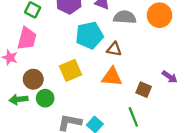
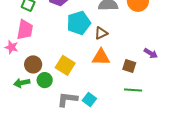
brown triangle: (114, 49) -> (101, 33), turned -32
yellow square: (71, 70) -> (65, 65), moved, turned -30
green line: (133, 117) -> (133, 90), moved, turned -60

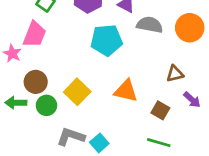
brown triangle: (101, 33) -> (175, 74), moved

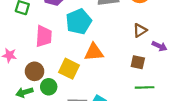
pink trapezoid: (35, 34) -> (44, 36), moved
orange triangle: (126, 91) -> (94, 52), moved

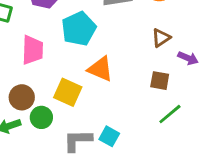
orange triangle: (94, 52) -> (100, 69), turned 30
green line: (145, 87) -> (170, 114), turned -36

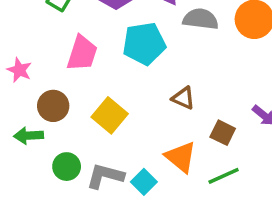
brown triangle: (161, 38) -> (183, 98), moved, turned 42
orange triangle: (100, 69) -> (181, 157), moved
green circle: (41, 117) -> (67, 167), moved

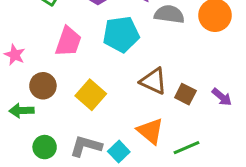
brown triangle: (183, 98) -> (153, 81), size x1.4
brown square: (223, 133) -> (185, 94), moved
green circle: (67, 167) -> (45, 147), moved

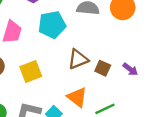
brown triangle: (153, 81) -> (78, 59), turned -45
yellow square: (91, 95) -> (31, 72), turned 30

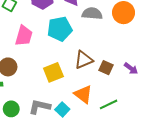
yellow square: (31, 72) -> (53, 72), moved

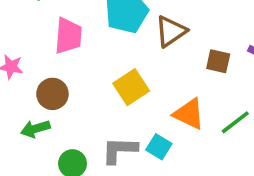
brown triangle: (84, 60) -> (171, 31), moved

